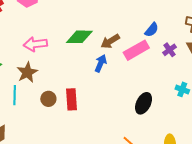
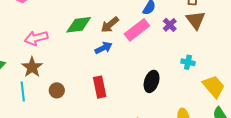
blue arrow: (101, 63) -> (103, 48), turned 48
red rectangle: (72, 99) -> (100, 87), moved

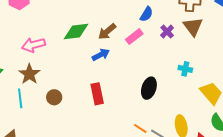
pink rectangle: (137, 30) -> (134, 37), size x0.7

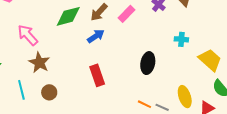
pink arrow: (33, 45) -> (28, 35), turned 70
brown star: (29, 74) -> (39, 63), moved
brown circle: (54, 97) -> (49, 92), moved

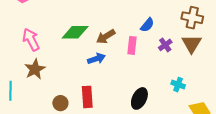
pink rectangle: (127, 14) -> (132, 45), turned -54
brown circle: (49, 92) -> (60, 103), moved

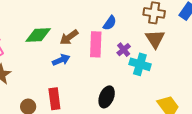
pink rectangle: (132, 45) -> (96, 44), size x1.4
purple cross: (165, 45) -> (124, 50), moved
cyan cross: (178, 85) -> (140, 64), moved, size x1.5

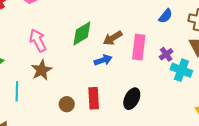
blue semicircle: (110, 23) -> (166, 16), moved
green diamond: (38, 35) -> (82, 33), turned -32
black ellipse: (107, 97) -> (132, 99), moved

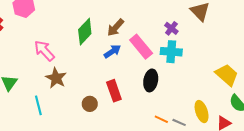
pink rectangle: (139, 47) -> (141, 47), moved, turned -30
cyan cross: (181, 70) -> (171, 52), moved

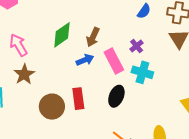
brown arrow: (116, 28) -> (93, 37), turned -30
purple cross: (171, 28) -> (137, 46), moved
brown circle: (90, 104) -> (52, 107), size x1.6

